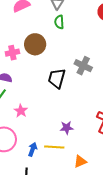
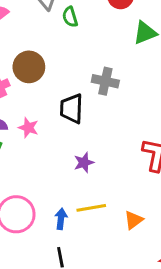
green semicircle: (59, 22) -> (70, 17), moved
pink star: (21, 111) -> (28, 128), moved
purple star: (67, 128) -> (84, 163), moved

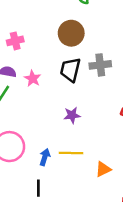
brown circle: (29, 67) -> (71, 33), moved
gray cross: (105, 81) -> (100, 65), moved, turned -30

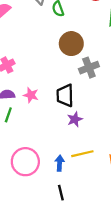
brown circle: (71, 33) -> (71, 44), moved
black trapezoid: (70, 70) -> (65, 95), moved

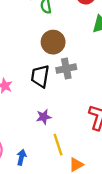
black trapezoid: (65, 95) -> (40, 76), moved
yellow line: (82, 154) -> (58, 145), moved, turned 75

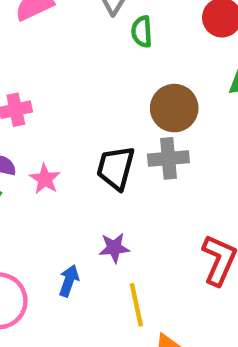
brown circle: (53, 42) -> (174, 108), moved
blue arrow: (21, 157) -> (69, 281), moved

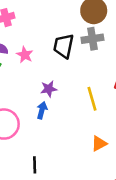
purple star: (114, 248) -> (49, 89), moved
yellow line: (136, 305) -> (92, 99), moved

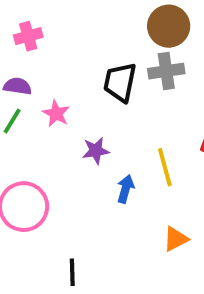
pink star: (25, 55) -> (56, 113), moved
blue arrow: (42, 110) -> (125, 189), moved

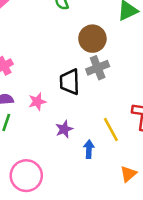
pink star: (56, 113) -> (37, 102), moved, turned -30

